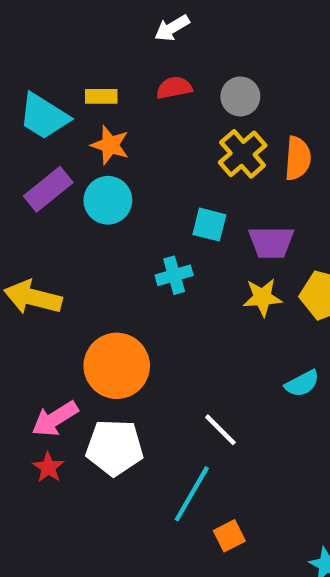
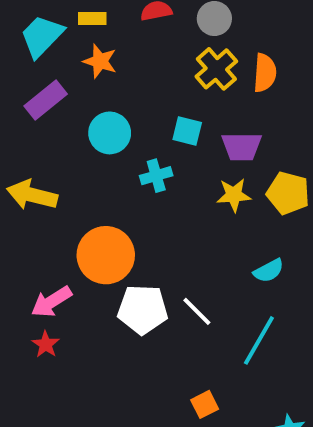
cyan trapezoid: (44, 116) -> (42, 36), turned 102
cyan circle: (108, 200) -> (110, 133), moved
white pentagon: (115, 447) -> (143, 309), moved
cyan line: (192, 494) -> (259, 340), moved

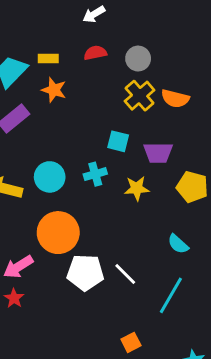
orange semicircle: (265, 73) -> (175, 98), turned 100
cyan circle: (110, 133) -> (50, 177), moved
yellow star: (234, 195) -> (137, 188), moved
cyan semicircle: (269, 271) -> (178, 244), turned 70

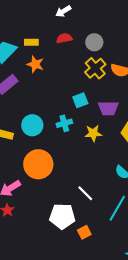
cyan square: (118, 141) -> (80, 100), turned -35
white pentagon: (85, 273) -> (62, 216), moved
orange square: (131, 342) -> (84, 232), moved

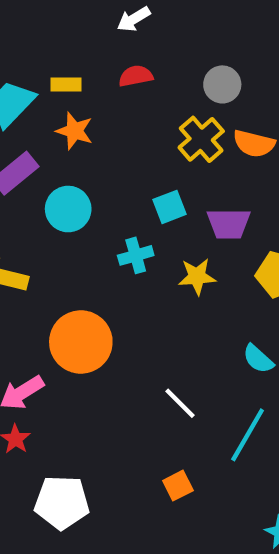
gray circle: (94, 42) -> (222, 84), moved
cyan circle: (32, 125) -> (68, 209), moved
white pentagon: (62, 216) -> (62, 502), moved

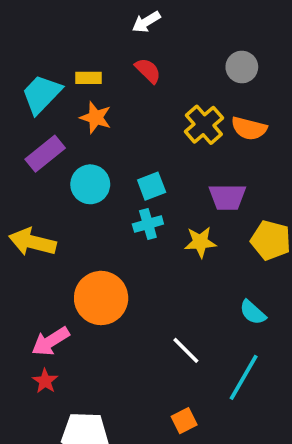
red semicircle: (136, 76) -> (148, 71), turned 56
gray circle: (222, 84) -> (242, 67), moved
cyan square: (169, 207) -> (152, 186), moved

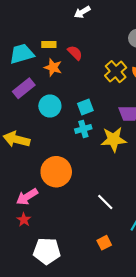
red semicircle: (148, 71) -> (75, 53), moved
cyan trapezoid: (42, 94) -> (22, 54), turned 30
yellow star: (200, 242) -> (114, 139), size x1.4

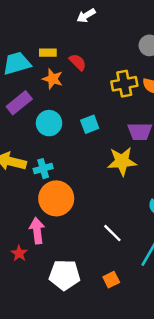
yellow cross: (116, 72) -> (124, 84), turned 30
cyan cross: (83, 129) -> (43, 169), moved
pink arrow: (27, 197) -> (37, 231), moved, turned 115
white pentagon: (47, 251) -> (65, 275), moved

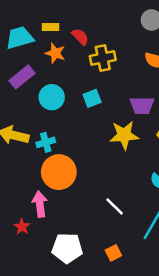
yellow cross: (124, 84) -> (103, 58), moved

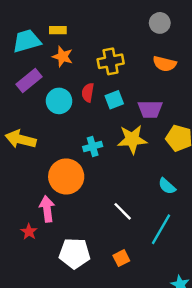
red semicircle: (80, 37) -> (88, 93), moved, turned -126
cyan square: (92, 98) -> (114, 100), moved
cyan cross: (46, 142) -> (93, 147), moved

